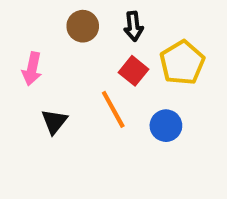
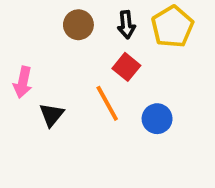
yellow pentagon: (182, 63) -> (172, 27), moved
pink arrow: (32, 69) -> (23, 82), moved

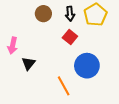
orange line: (107, 103) -> (64, 86), moved
blue circle: (157, 119) -> (87, 66), size x1.5

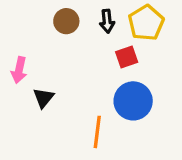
red square: (70, 37) -> (127, 57), moved, turned 32
orange line: (64, 86) -> (97, 132), turned 36

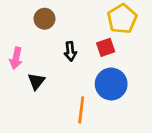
brown circle: (66, 21) -> (45, 19), moved
black arrow: (107, 21) -> (70, 51), moved

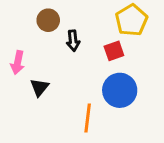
black arrow: (70, 51) -> (73, 41), moved

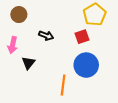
brown circle: (48, 20) -> (19, 15), moved
black arrow: (73, 41) -> (46, 36), moved, turned -64

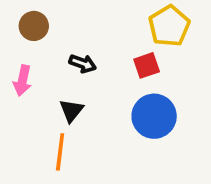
black triangle: (28, 63) -> (71, 111), moved
orange line: (63, 85) -> (60, 152), moved

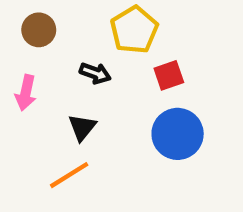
yellow pentagon: (169, 26) -> (134, 30), moved
orange line: (60, 152) -> (69, 175), turned 51

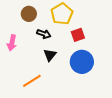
brown circle: (39, 30) -> (29, 14), moved
black triangle: (82, 127) -> (50, 55), moved

